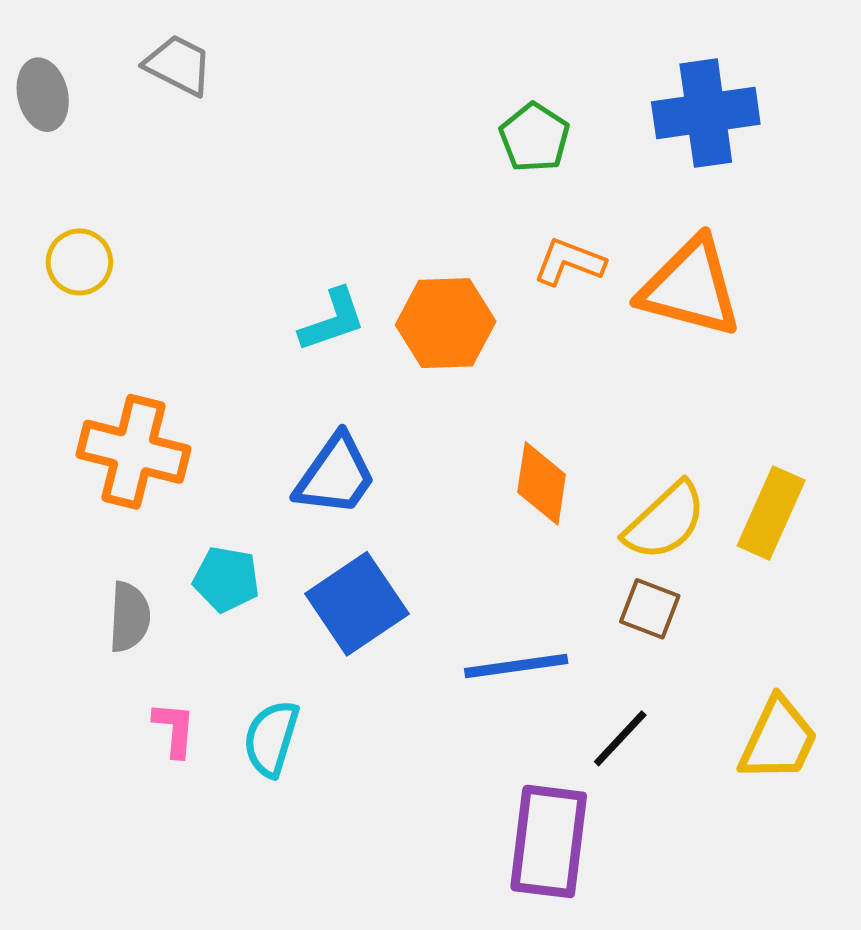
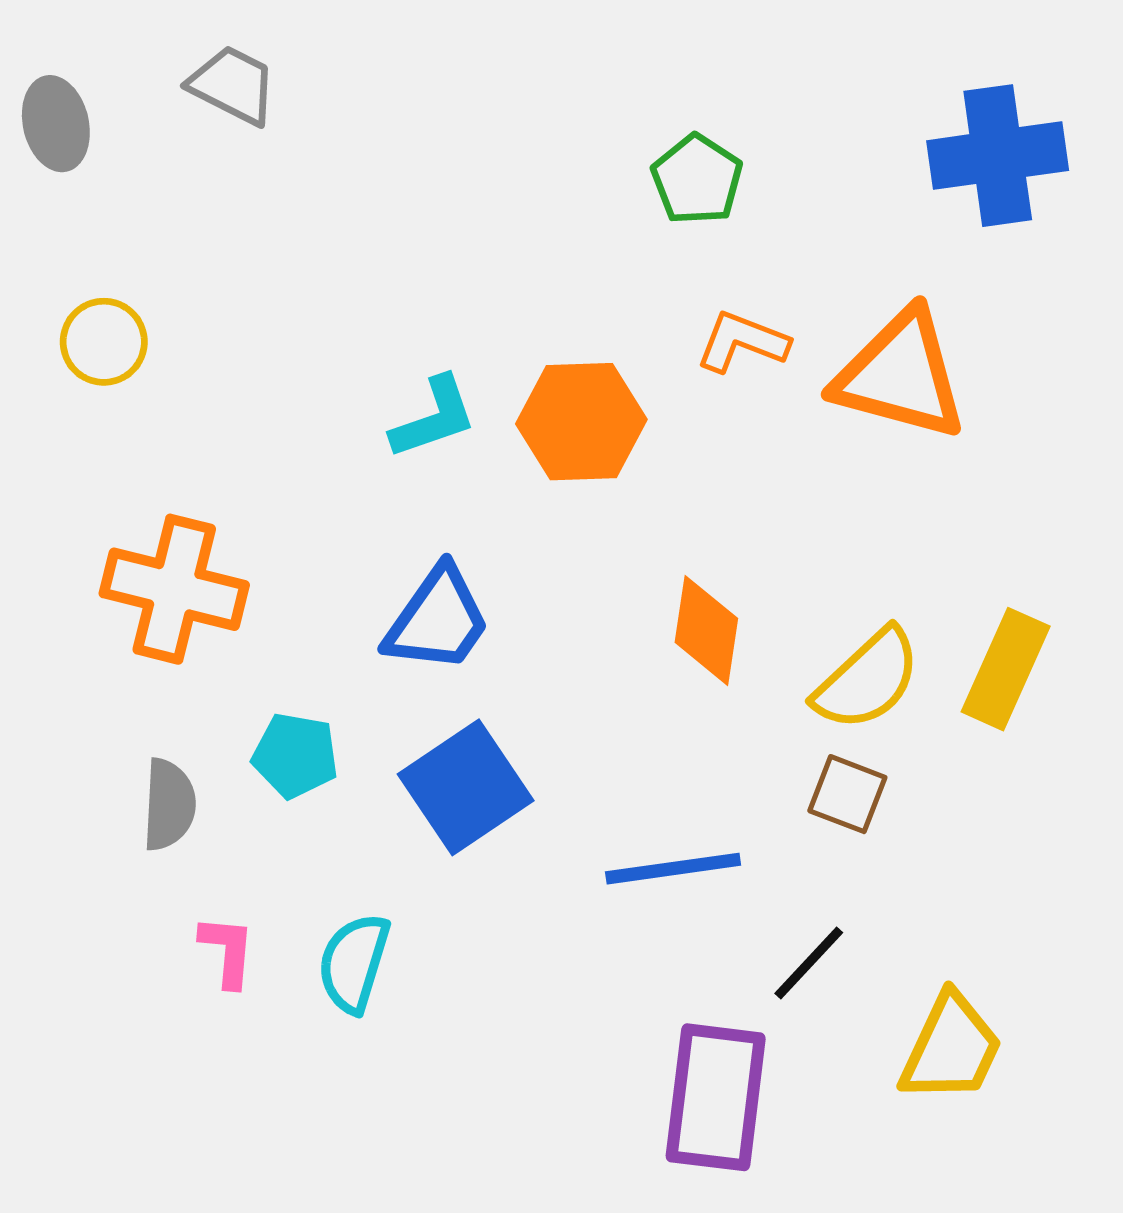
blue cross: (706, 113) -> (998, 156), moved
yellow trapezoid: (778, 739) -> (951, 1048), moved

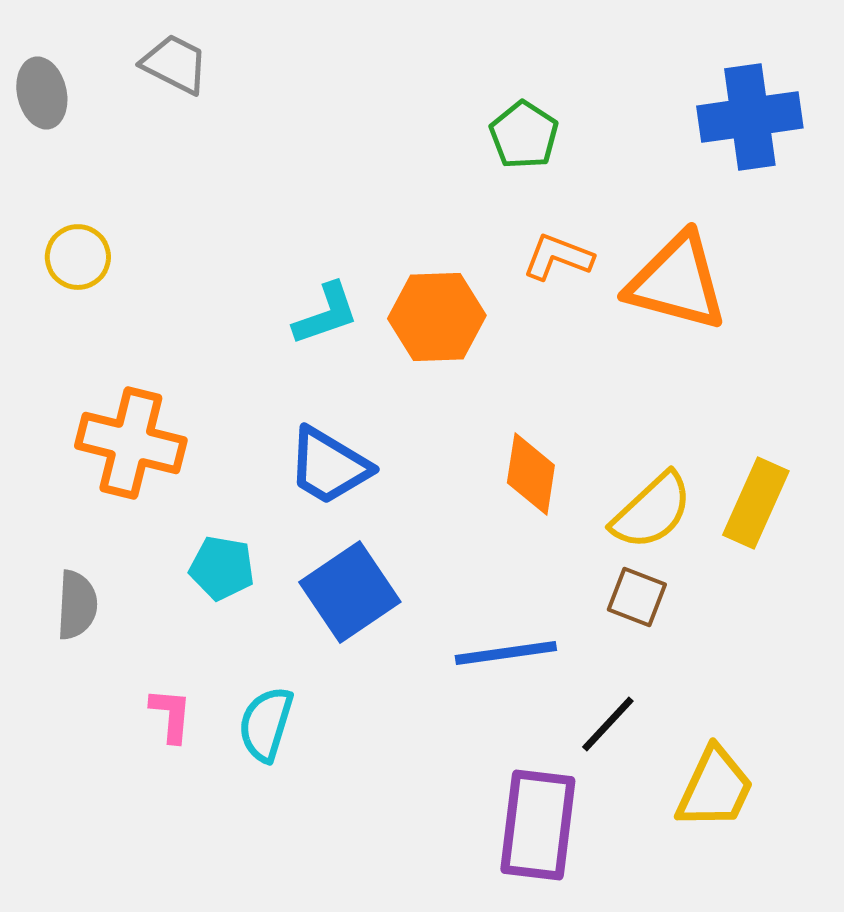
blue trapezoid: (438, 620) -> (329, 466), turned 86
gray semicircle: (169, 805) -> (77, 605), moved

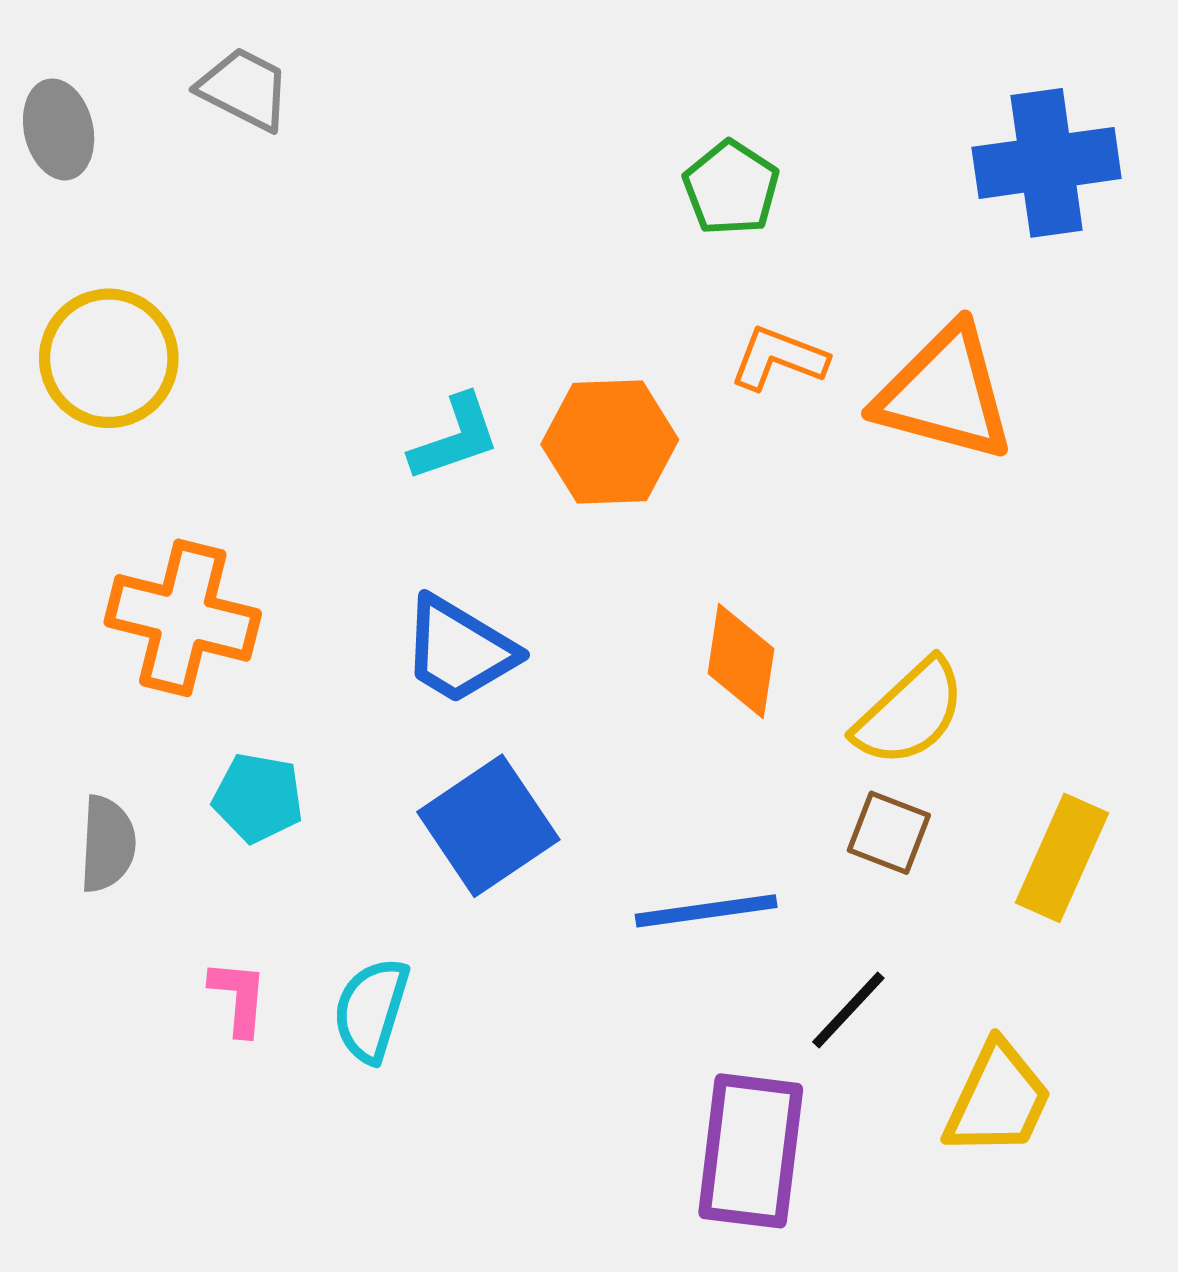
yellow circle: (78, 257) -> (109, 358), size x1.5
yellow rectangle: (756, 503) -> (1062, 858), moved
cyan pentagon: (222, 568) -> (258, 798), moved

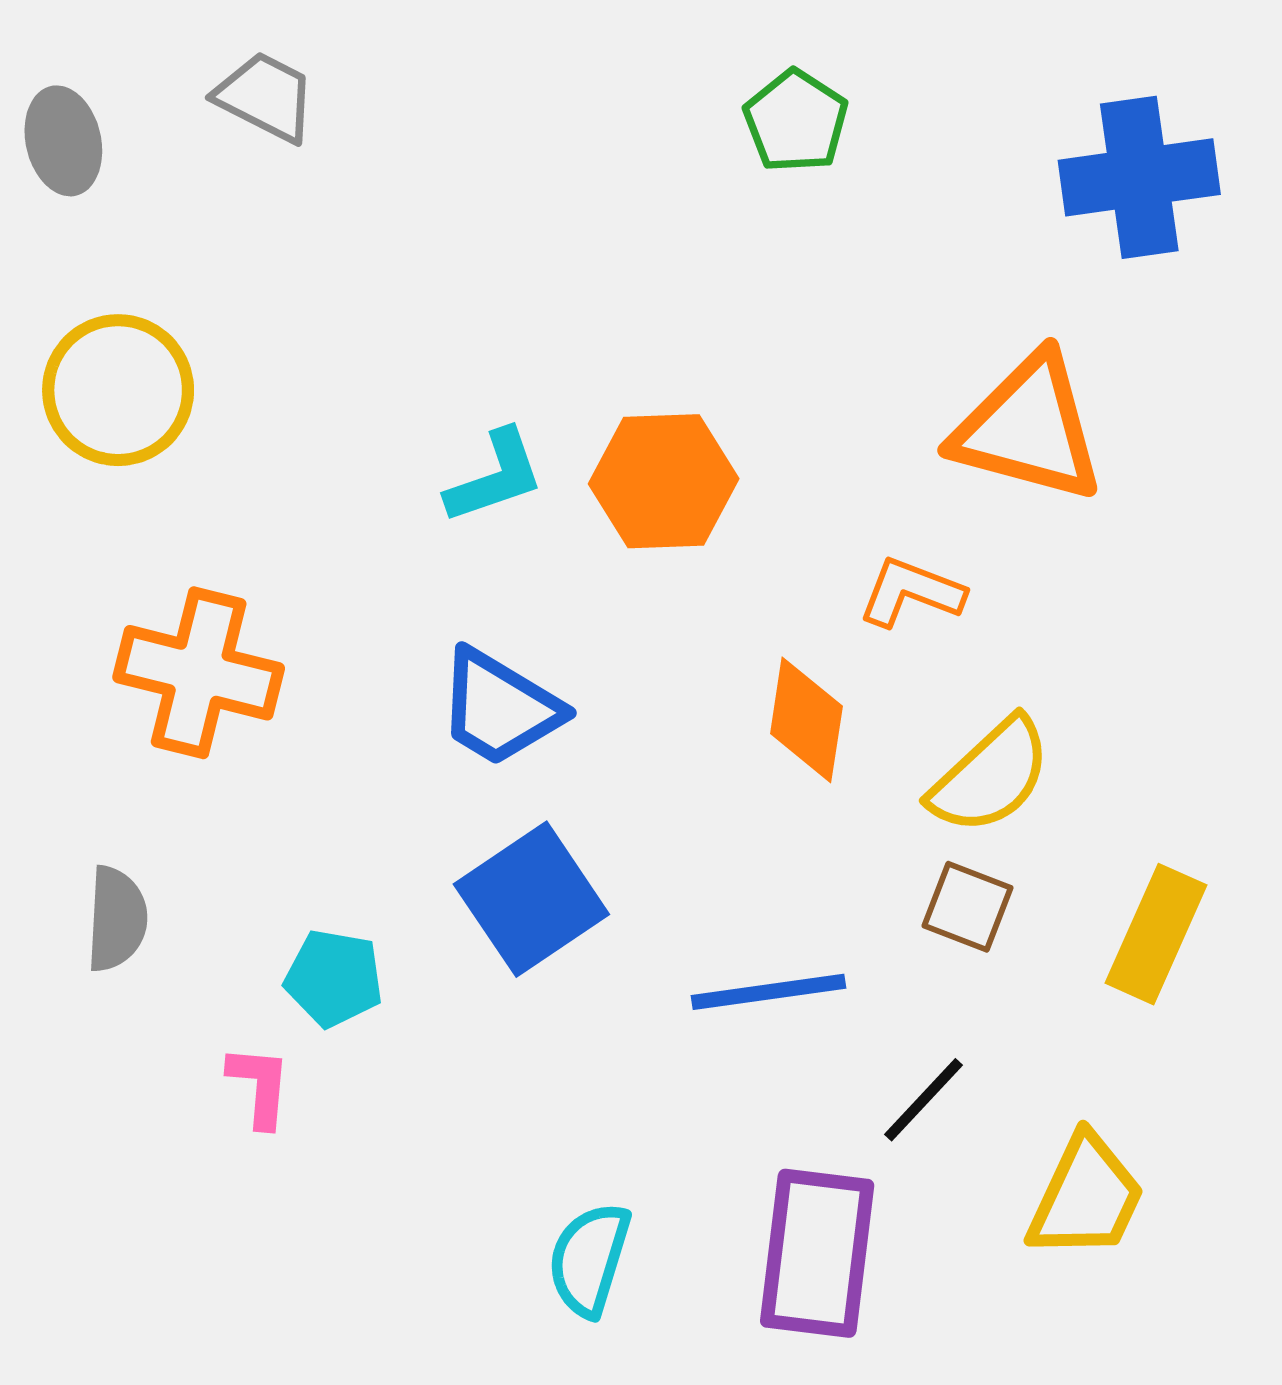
green pentagon: (731, 188) -> (796, 121), moved
orange L-shape: (779, 358) -> (911, 592), moved
cyan pentagon: (258, 798) -> (334, 978), moved
cyan semicircle: (371, 1010) -> (589, 1259), moved

